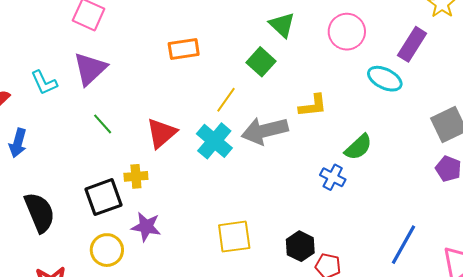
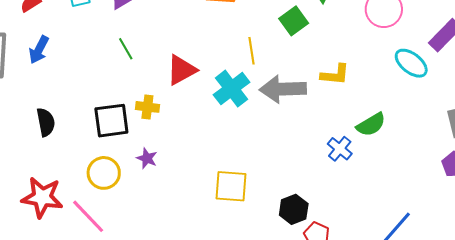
yellow line: (226, 100) -> (251, 51), turned -56
black semicircle: (40, 212) -> (46, 122), size x0.7
purple star: (146, 227) -> (147, 158), size x0.7

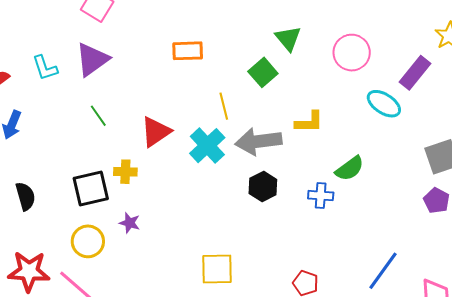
blue cross: (340, 149) -> (321, 196), turned -30
yellow square: (231, 186) -> (217, 269), moved
black hexagon: (294, 209) -> (263, 187), moved

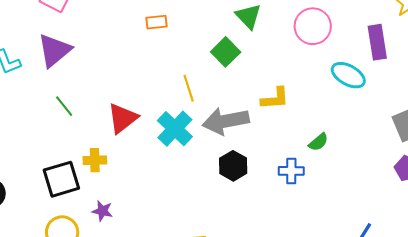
orange rectangle: (188, 51) -> (157, 22), moved, size x0.7
purple rectangle: (415, 73) -> (377, 42), turned -44
green semicircle: (350, 169) -> (318, 142), size x0.7

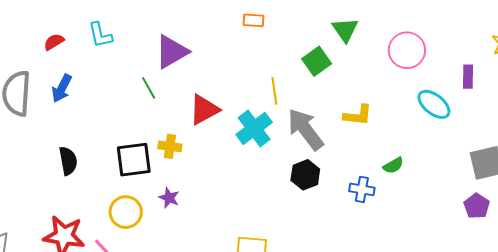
purple rectangle: (377, 42) -> (468, 77), size x0.7
purple triangle: (54, 50) -> (172, 52), moved
gray arrow: (226, 121) -> (305, 129), turned 54

